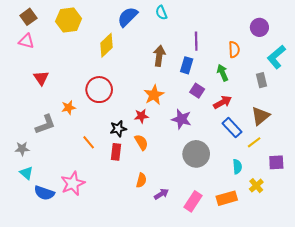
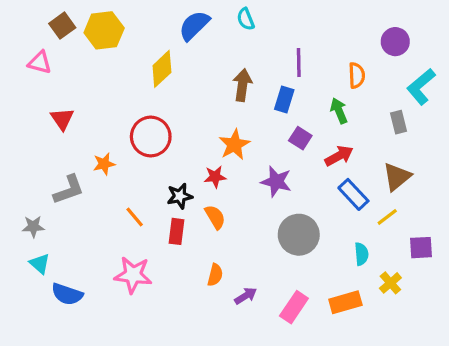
brown square: (28, 17) -> (62, 26), moved
pink star: (73, 183) -> (133, 275), moved, turned 30

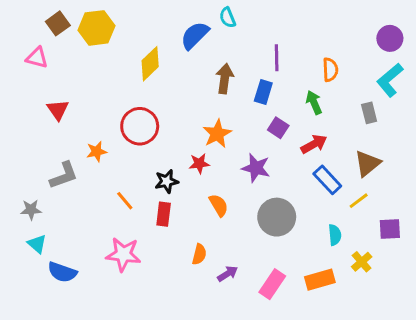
blue semicircle: (194, 26) -> (195, 35), moved
purple circle: (395, 42) -> (390, 38), moved
orange semicircle: (215, 217) -> (219, 205), moved

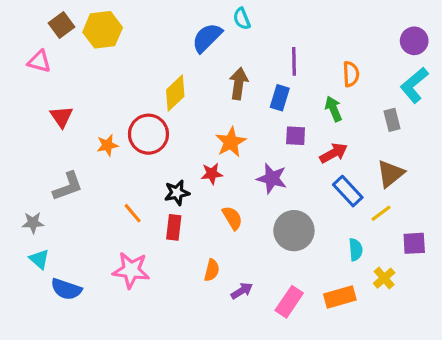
yellow diamond: (150, 64) -> (175, 93), moved
purple square: (278, 128) -> (296, 136), turned -30
orange star: (97, 152) -> (107, 145), moved

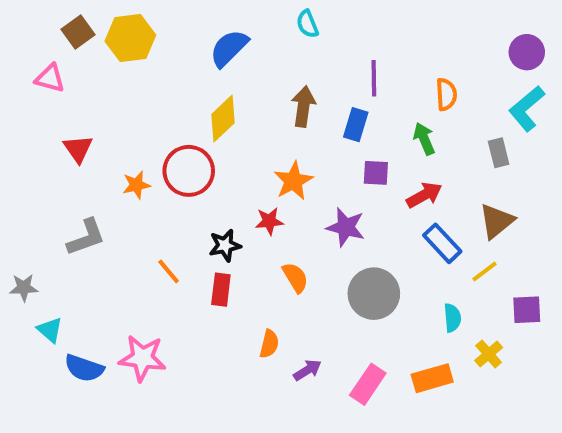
blue semicircle: (207, 38) -> (229, 48), moved
gray star: (33, 223) -> (24, 288), moved
pink star: (131, 270) -> (142, 358), moved

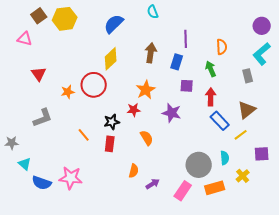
red arrow: (424, 195) -> (211, 97), turned -60
gray circle: (374, 294) -> (199, 165), moved

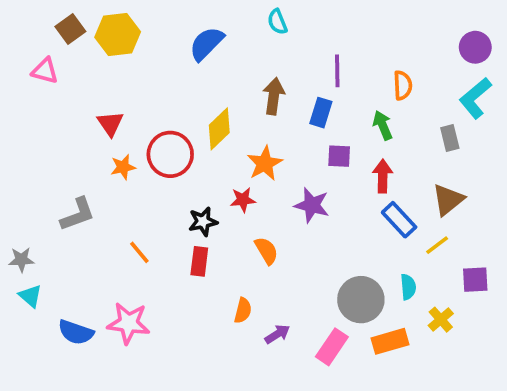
yellow diamond: (111, 59) -> (219, 129), moved
red triangle: (39, 74) -> (110, 123), moved
orange line: (84, 135) -> (139, 252), moved
cyan triangle: (25, 164) -> (30, 296), moved

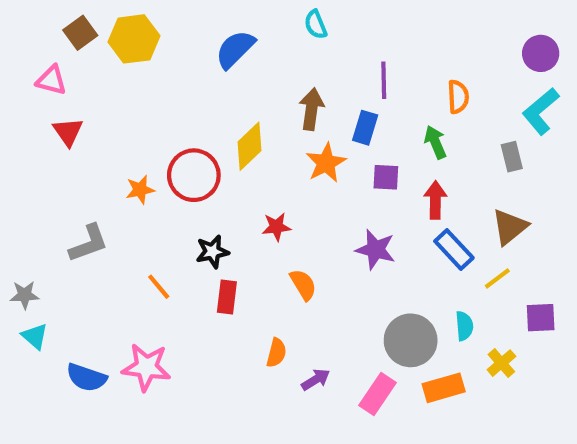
red triangle: (110, 123) -> (68, 132), moved
orange star: (265, 163) -> (326, 163), moved
purple star: (312, 205) -> (375, 250), moved
black star: (203, 222) -> (212, 252), moved

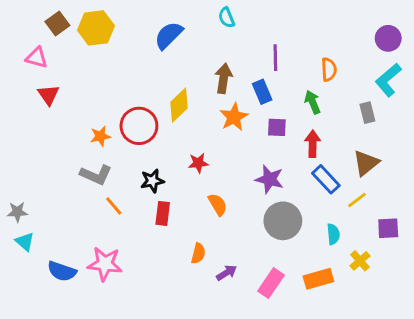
blue rectangle: (365, 128) -> (262, 92), turned -40
gray L-shape: (89, 243) -> (96, 175), moved, turned 44
gray circle: (411, 340) -> (283, 221), moved

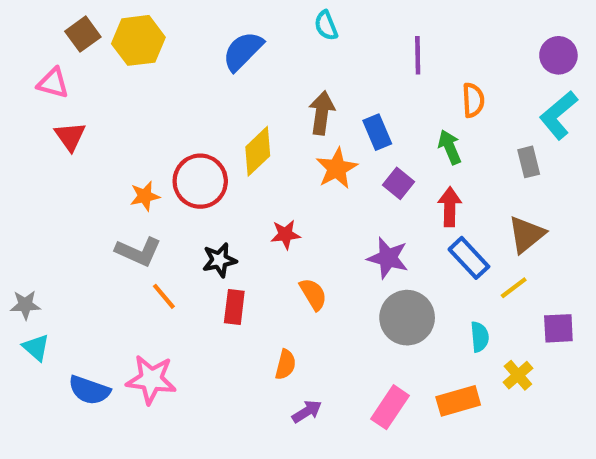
purple line: (275, 58) -> (418, 55), moved
purple square: (277, 127) -> (399, 183), turned 36
purple arrow: (226, 273) -> (307, 411), moved

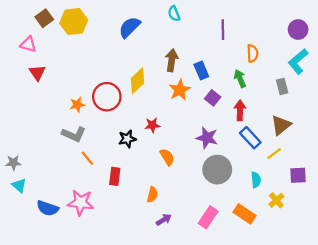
black star: (219, 260) -> (127, 139), moved
red rectangle: (234, 307) -> (115, 176), moved
orange rectangle: (458, 401) -> (245, 214), turned 50

